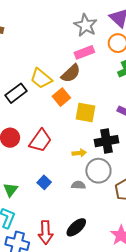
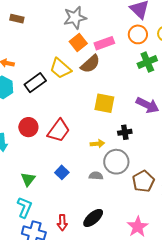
gray star: (86, 25) -> (75, 18), moved, turned 30
orange square: (61, 97) -> (78, 42), moved
black cross: (106, 141) -> (125, 132), size x0.6
red arrow: (46, 232) -> (62, 223), size x0.7

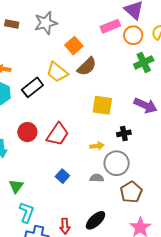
gray star: (75, 18) -> (46, 23), moved
pink rectangle: (104, 43) -> (110, 26), moved
green triangle: (28, 179) -> (16, 186), moved
brown pentagon: (143, 181) -> (131, 192), moved

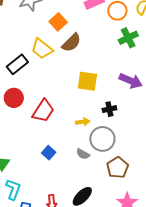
red circle: (27, 132) -> (14, 98), moved
gray semicircle: (97, 178) -> (83, 154), turned -152

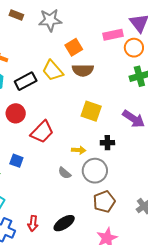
brown semicircle: (71, 43) -> (83, 70), turned 35
blue square: (49, 153) -> (16, 161), moved, turned -32
gray semicircle: (83, 154) -> (65, 173), moved

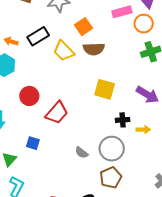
black rectangle: (26, 81) -> (38, 36), moved
yellow arrow: (79, 150) -> (143, 130), moved
brown pentagon: (104, 202) -> (111, 178), moved

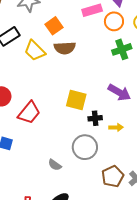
yellow square: (105, 89) -> (76, 100), moved
gray semicircle: (82, 153) -> (55, 165), moved
brown pentagon: (111, 178) -> (113, 176), moved

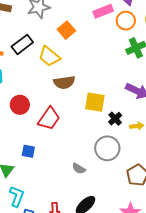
brown semicircle: (65, 48) -> (64, 82), moved
black cross: (95, 118) -> (115, 119), turned -32

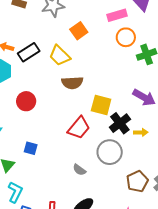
orange circle: (126, 21) -> (126, 37), moved
black rectangle: (22, 44) -> (29, 52), moved
red trapezoid: (49, 119) -> (79, 128), moved
black cross: (115, 119) -> (120, 123), size x1.5

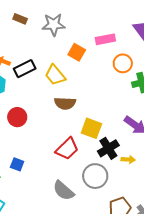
pink rectangle: (117, 15) -> (105, 39), moved
orange square: (79, 31) -> (77, 52), turned -30
gray semicircle: (79, 170) -> (63, 191), size x1.6

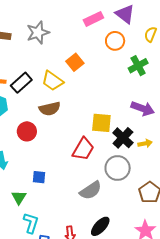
pink rectangle: (105, 39) -> (93, 19), moved
orange square: (77, 52) -> (75, 62), moved, turned 36
orange circle: (123, 63) -> (115, 41), moved
brown semicircle: (65, 103) -> (50, 109), moved
gray semicircle: (63, 191) -> (91, 190), turned -60

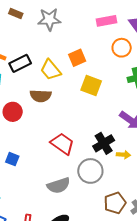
yellow square: (101, 123) -> (91, 86), moved
red trapezoid: (83, 149) -> (62, 144), turned -100

